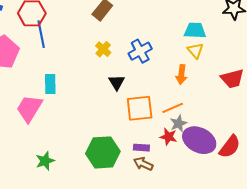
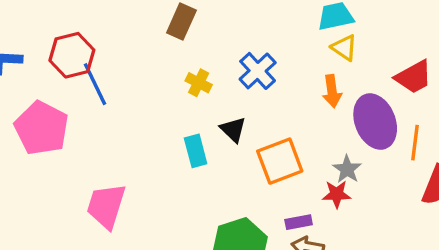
cyan rectangle: (50, 84) -> (196, 151), moved
orange line: (173, 108) -> (415, 143), moved, turned -45
purple ellipse: (199, 140) -> (375, 122), moved, turned 56

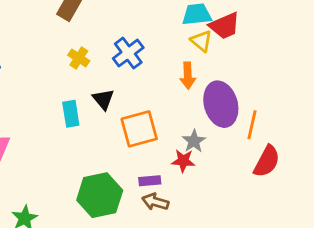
red trapezoid: (414, 77) -> (225, 26), moved

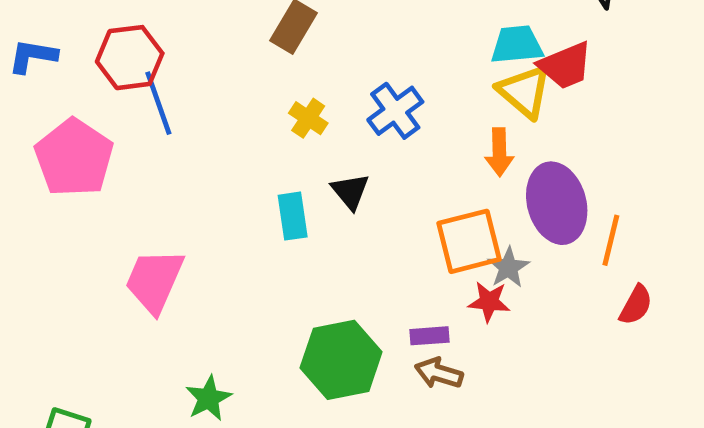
yellow triangle: (201, 41) -> (524, 92), size x1.4
orange square: (139, 129) -> (469, 241), moved
red semicircle: (267, 161) -> (636, 305), size x0.7

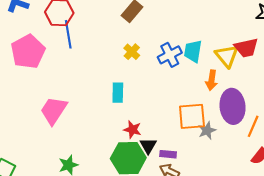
cyan trapezoid: (517, 45) -> (193, 51), moved, turned -85
black triangle: (350, 191) -> (148, 146), moved
red star: (489, 302) -> (132, 130), moved

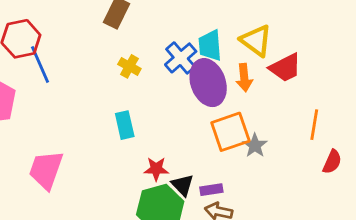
red trapezoid: (246, 48) -> (285, 68), moved
purple ellipse: (233, 106) -> (208, 83), moved

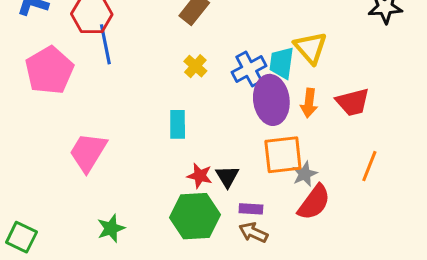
yellow triangle: (256, 41) -> (310, 48), moved
red semicircle: (332, 162) -> (314, 202), moved, size x1.5
black triangle: (182, 185) -> (227, 176), moved

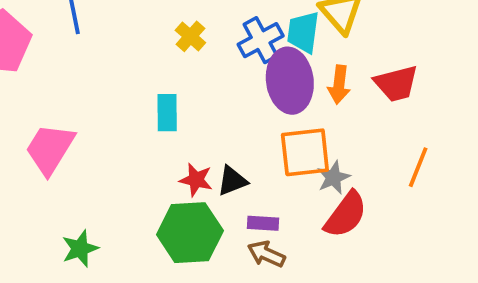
black triangle: (227, 176) -> (232, 181), turned 40

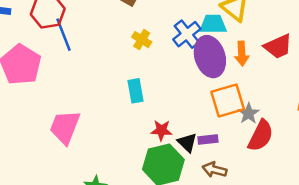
cyan trapezoid: (303, 32) -> (213, 24), turned 92
black triangle: (232, 181) -> (187, 143), moved, turned -45
purple rectangle: (263, 223) -> (208, 139), moved

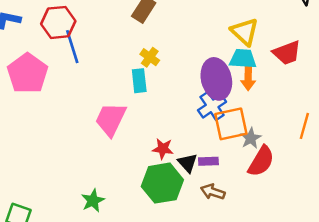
cyan trapezoid: (213, 24) -> (243, 59), moved
blue cross: (187, 34) -> (212, 106), moved
red trapezoid: (278, 46) -> (287, 53), moved
cyan rectangle: (135, 91) -> (139, 81), moved
pink trapezoid: (65, 127) -> (111, 119), moved

